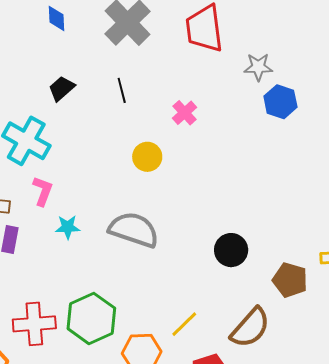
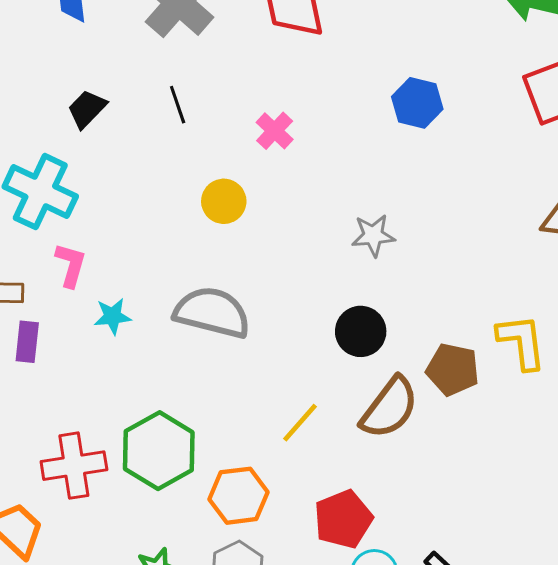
gray star: (258, 67) -> (373, 235), moved
yellow line: (184, 324) -> (300, 423), moved
brown semicircle: (250, 328) -> (390, 408), moved

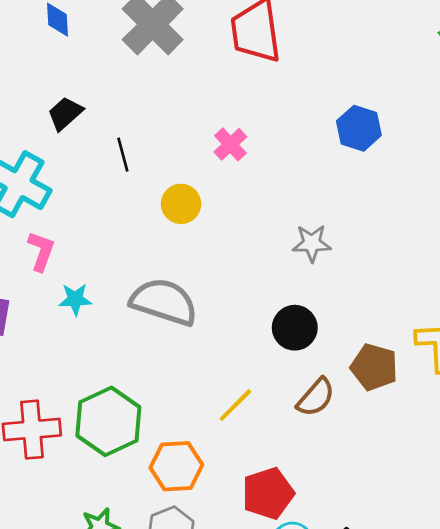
black line: (178, 105) -> (123, 155), moved
brown semicircle: (390, 408) -> (316, 397), size x0.7

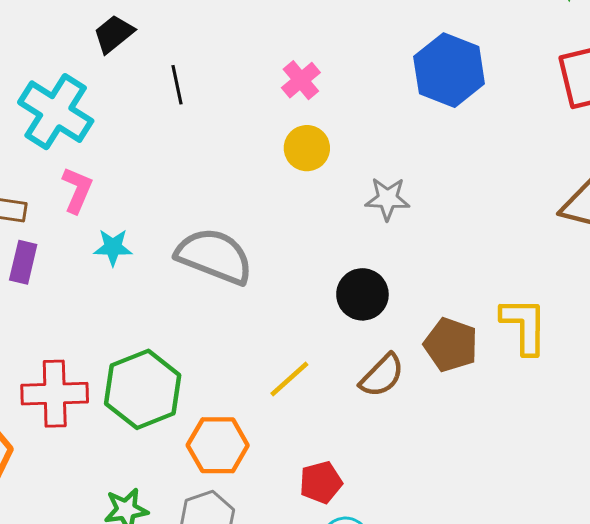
blue hexagon: (359, 128) -> (449, 70), size x1.4
yellow circle: (181, 204) -> (307, 148), moved
red pentagon: (268, 493) -> (321, 482), size x0.7

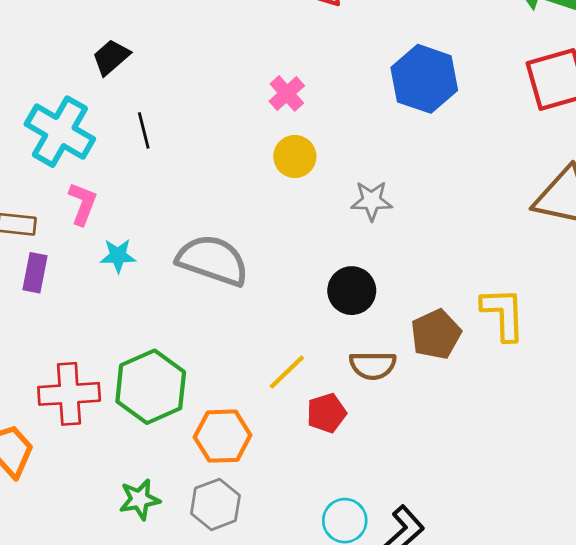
black line: (177, 85) -> (144, 130), moved
brown pentagon: (451, 345) -> (436, 334), turned 30
brown semicircle: (382, 376) -> (373, 365), turned 48
red pentagon: (321, 482) -> (326, 413), moved

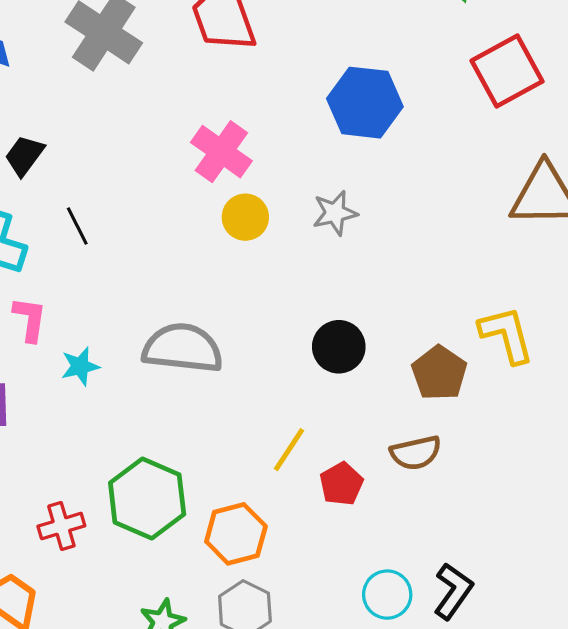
pink cross: (287, 93) -> (221, 152), size x1.5
gray star: (372, 201) -> (335, 213), moved
brown semicircle: (373, 365) -> (416, 453), moved
red cross: (69, 394) -> (61, 526), size x0.7

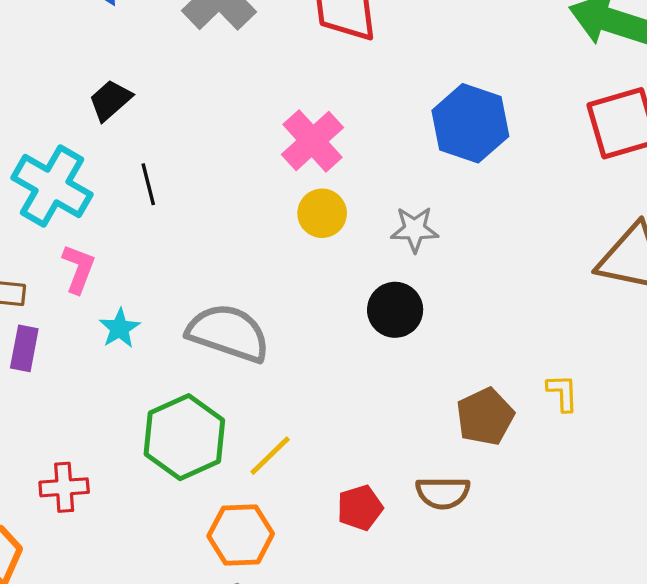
yellow L-shape: (507, 335) -> (562, 393), size x0.6
black circle: (339, 347) -> (395, 310), moved
cyan star: (80, 366) -> (120, 328), turned -30
yellow line: (289, 450) -> (270, 456), moved
green hexagon: (147, 499) -> (184, 437), moved

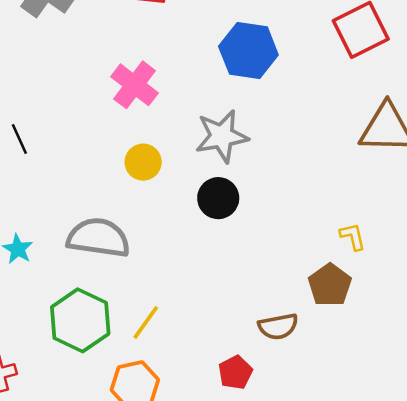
yellow circle: (322, 213) -> (143, 162), moved
gray star: (415, 229) -> (222, 136), size x1.5
brown pentagon: (485, 417) -> (330, 285), moved
red pentagon: (360, 508) -> (235, 372), moved

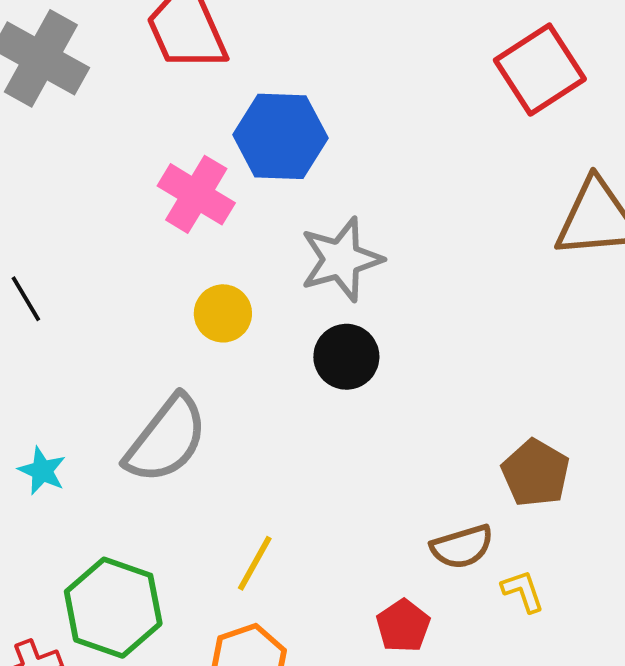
blue hexagon: (248, 51) -> (280, 136), moved
yellow L-shape: (353, 237) -> (523, 591), moved
gray semicircle: (98, 238) -> (166, 439), turned 126
green hexagon: (80, 320) -> (113, 608), moved

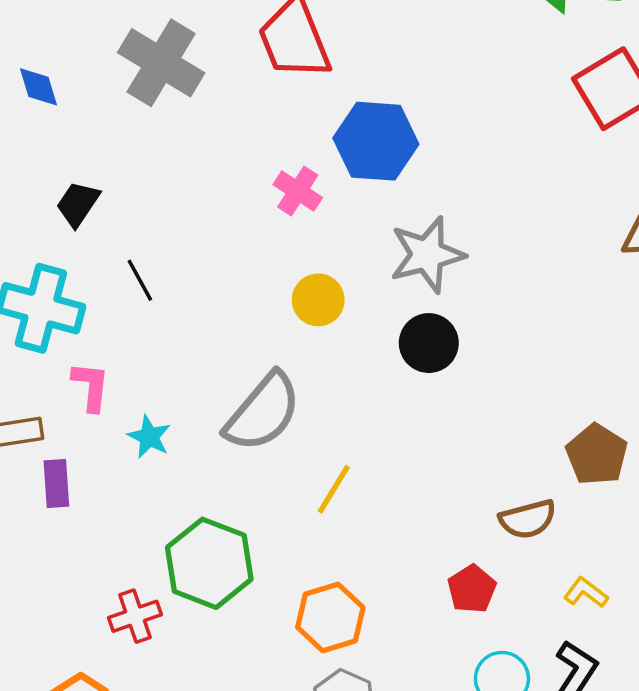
pink cross: (196, 194) -> (298, 191), size x0.7
yellow line: (255, 563) -> (334, 489), moved
yellow L-shape: (523, 591) -> (586, 593), moved, turned -36

